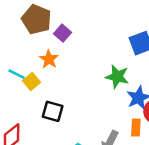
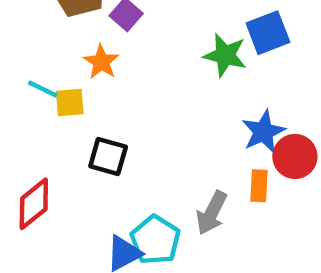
green star: (117, 77) -> (225, 55), moved
yellow square: (31, 82) -> (70, 102), turned 35

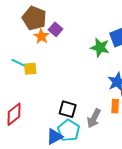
orange star: (101, 62) -> (41, 36), moved
black square: (108, 156) -> (68, 109), moved

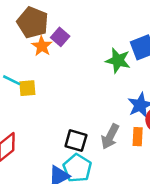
gray arrow: (94, 118) -> (110, 137), moved

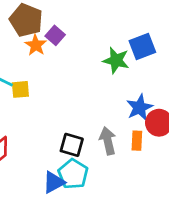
gray arrow: (110, 137) -> (108, 141), turned 140

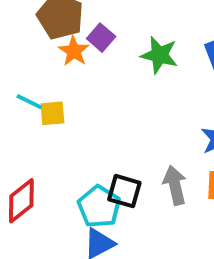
green star: (116, 60) -> (159, 55), moved
cyan pentagon: (73, 174) -> (99, 207), moved

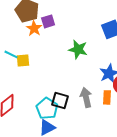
purple square: (101, 38) -> (48, 21), turned 32
green star: (159, 55) -> (78, 49), moved

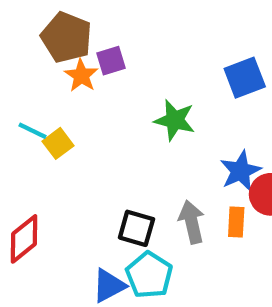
yellow square: (23, 60) -> (58, 143), turned -32
cyan pentagon: (47, 108) -> (149, 275), moved

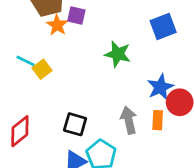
purple square: (111, 61) -> (76, 16), turned 30
black square: (136, 228) -> (75, 124), moved

